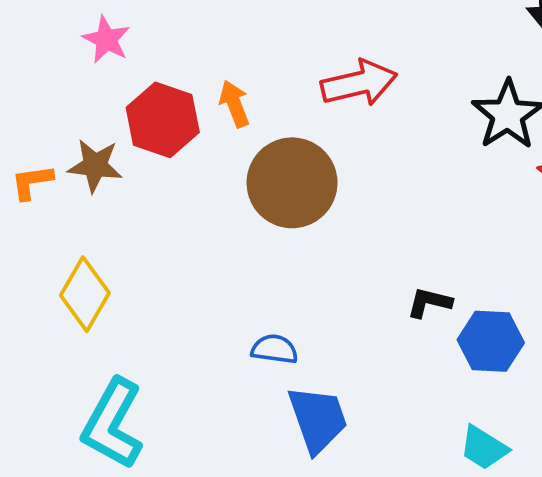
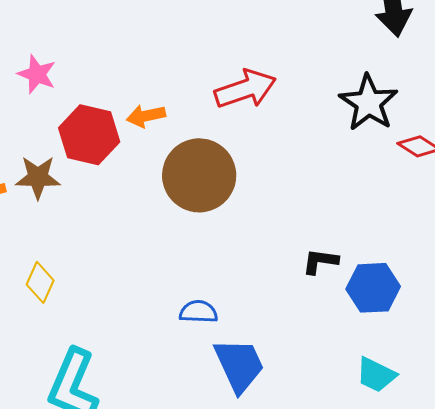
orange arrow: (234, 104) -> (146, 116), turned -75
yellow diamond: (85, 294) -> (40, 282), size x0.7

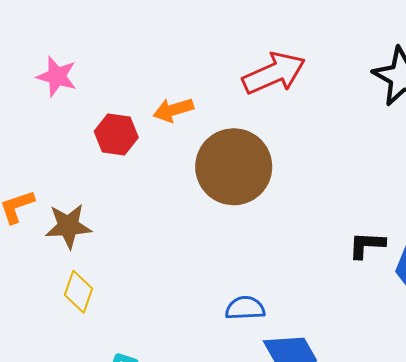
red hexagon: (89, 135) -> (116, 134), size x0.7
brown star: (38, 177) -> (68, 226), moved

